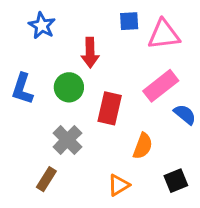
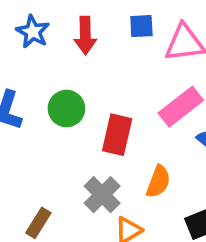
red arrow: (90, 53) -> (85, 35), moved
gray cross: (67, 140) -> (102, 195), moved

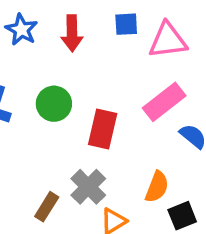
orange semicircle: (158, 182) -> (157, 187), moved
brown rectangle: (38, 223) -> (47, 207), moved

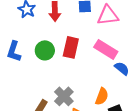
pink rectangle: (164, 102) -> (106, 49), turned 70
red rectangle: (103, 129) -> (71, 47), moved

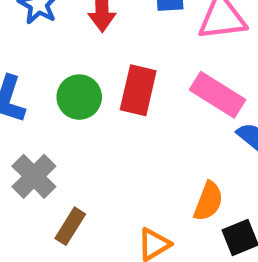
gray cross: (64, 96) -> (34, 176), moved

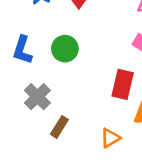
red rectangle: (138, 90) -> (123, 84), moved

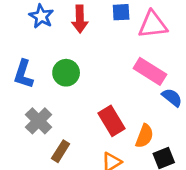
red rectangle: (123, 84) -> (111, 121), moved, turned -44

